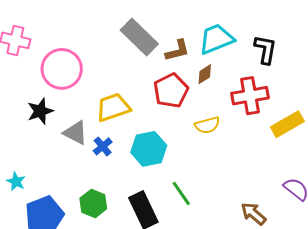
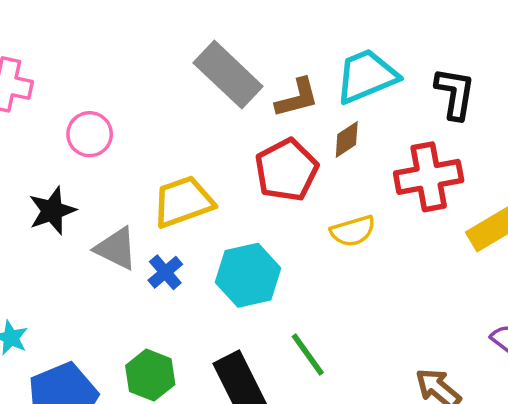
pink circle: (62, 69) -> (90, 134), size x0.6

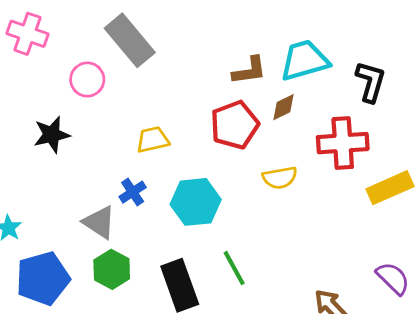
gray rectangle: (228, 75) -> (130, 40), moved
yellow trapezoid: (183, 202) -> (153, 140), size x0.7
gray triangle: (116, 248) -> (99, 222), moved

